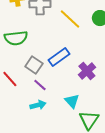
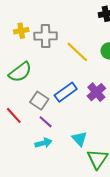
green semicircle: (16, 38) -> (20, 72), turned -30
purple cross: (87, 71) -> (96, 92), moved

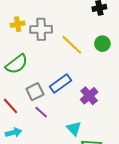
purple cross: (96, 92) -> (89, 96), moved
gray square: (39, 101) -> (35, 92), turned 30
cyan arrow: (43, 143) -> (14, 133), moved

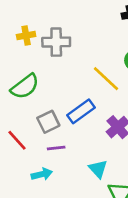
yellow line: (72, 45) -> (106, 79), moved
purple line: (41, 112) -> (56, 148), turned -48
cyan arrow: (14, 133) -> (42, 174), moved

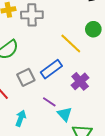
purple line: (56, 148) -> (49, 102), moved, turned 40
cyan arrow: (42, 174) -> (21, 118), turned -56

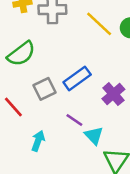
yellow line: (71, 44) -> (99, 24), moved

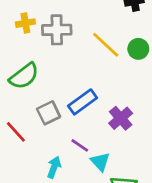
cyan arrow: (38, 141) -> (54, 167), moved

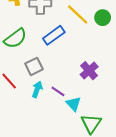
blue rectangle: (83, 102) -> (54, 35), moved
cyan arrow: (54, 167) -> (37, 89), moved

